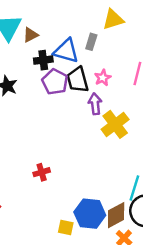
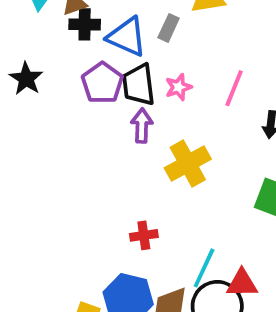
black cross: (43, 60) -> (85, 24), moved
purple arrow: (95, 104) -> (142, 126), moved
red cross: (42, 172) -> (144, 235), moved

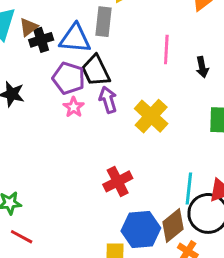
gray rectangle: (169, 28) -> (103, 22), size x1.4
pink star: (179, 87) -> (74, 107), moved
red cross: (144, 235) -> (118, 181), moved, size x1.4

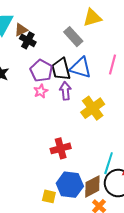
gray rectangle: (103, 22) -> (73, 37), turned -60
blue triangle: (75, 38) -> (81, 68), moved
black cross: (41, 40) -> (28, 40), turned 35

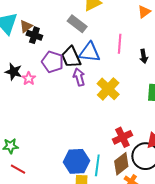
pink star: (41, 91) -> (29, 79), moved
red cross: (61, 148) -> (122, 137), moved
cyan line: (109, 163) -> (97, 165), moved
blue hexagon: (70, 185) -> (76, 161), moved

